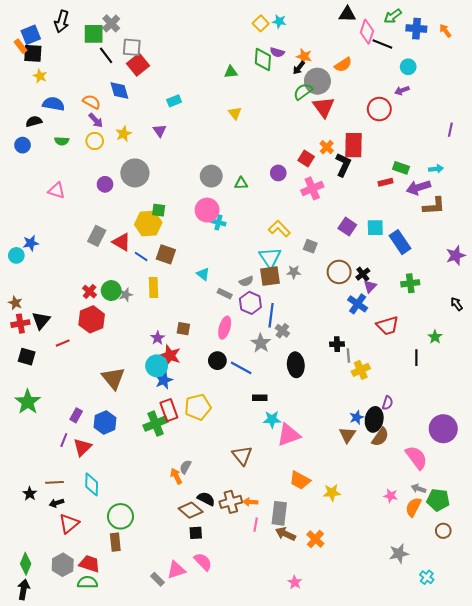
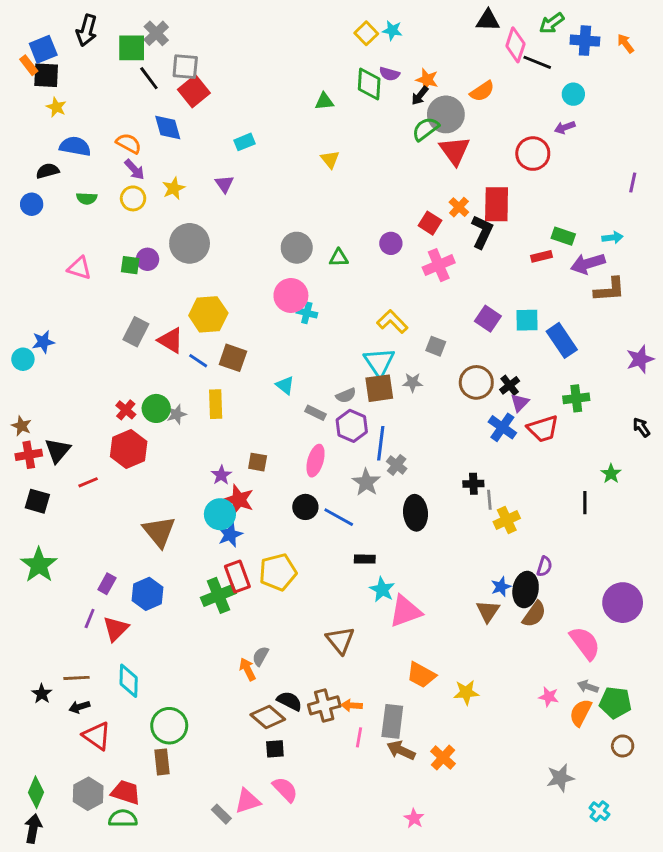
green square: (159, 210) -> (130, 265), moved
red trapezoid: (388, 326) -> (543, 429), moved
cyan star: (272, 419) -> (382, 590), turned 30
red triangle: (69, 524) -> (97, 736), turned -45

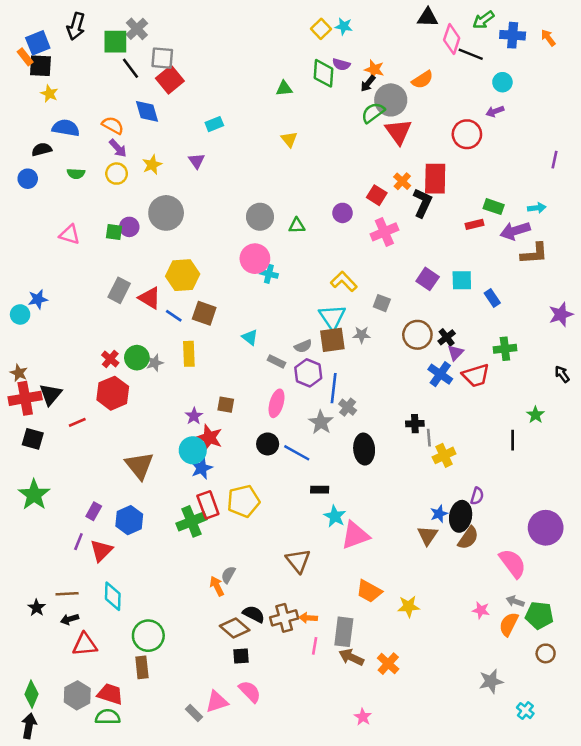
blue rectangle: (562, 340) -> (492, 298), size x0.6
red cross: (29, 455) -> (25, 398), size x1.4
red triangle: (97, 736) -> (85, 645), turned -40

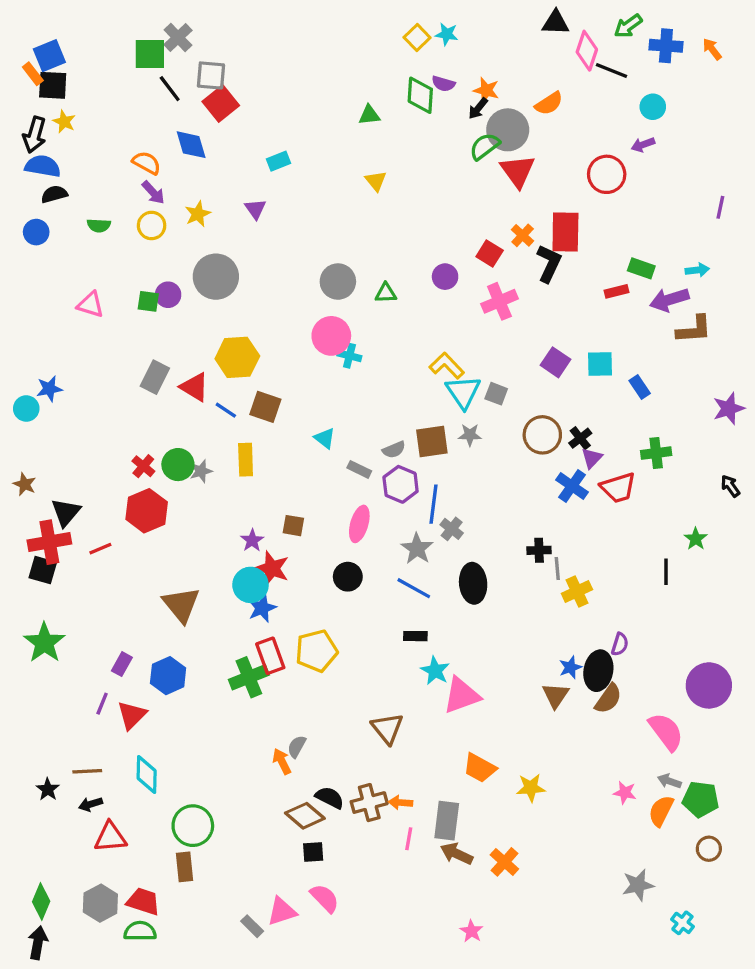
black arrow: (76, 26) -> (35, 135), moved
blue semicircle: (66, 128) -> (43, 166), moved
cyan triangle: (332, 317) -> (463, 392), moved
red cross: (25, 398) -> (49, 542), moved
blue line: (297, 453) -> (414, 588), moved

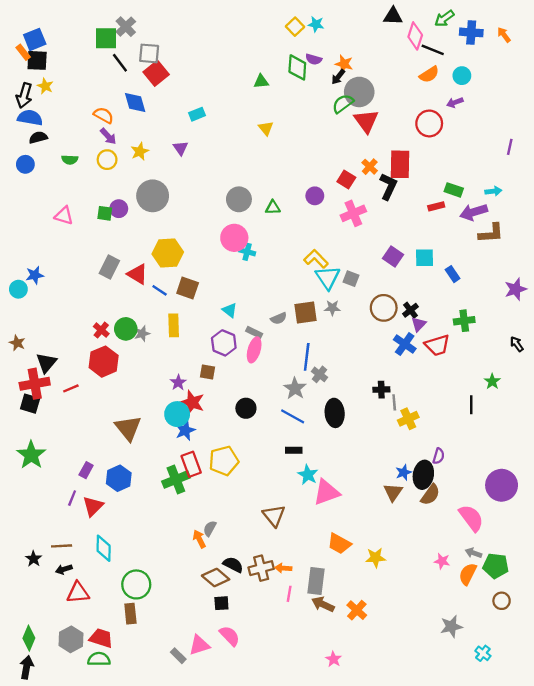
orange semicircle: (549, 103) -> (429, 74), moved
purple hexagon: (401, 484) -> (224, 343), moved
pink ellipse: (359, 524) -> (254, 350), moved

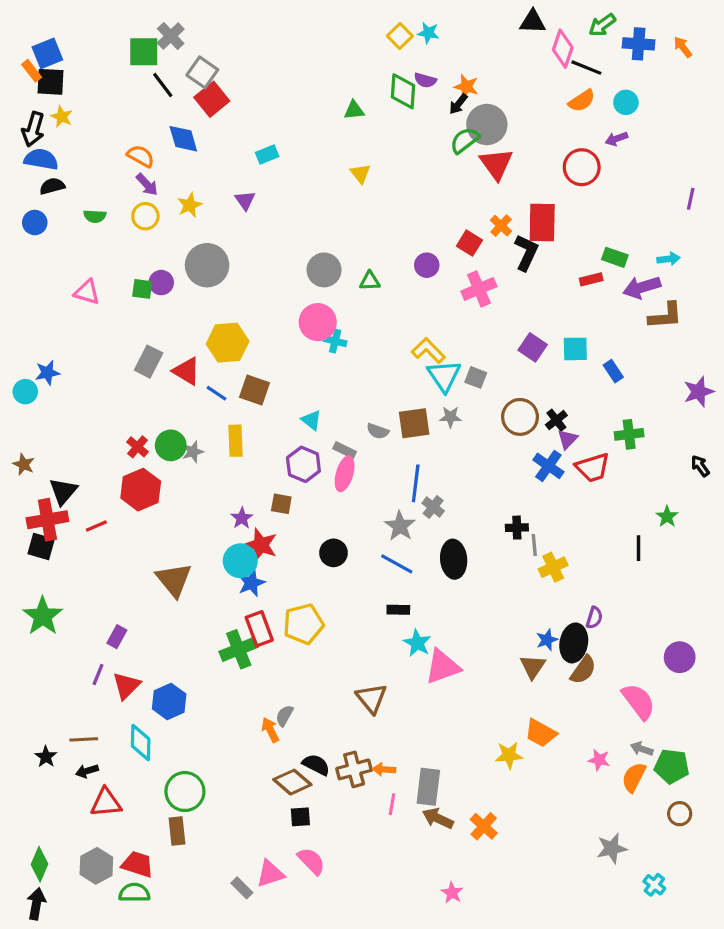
gray square: (149, 53) -> (202, 72), turned 30
gray semicircle: (279, 318) -> (378, 431), turned 42
blue hexagon: (119, 478) -> (169, 701), moved
purple circle: (502, 485) -> (680, 657), size x0.7
orange trapezoid: (339, 544) -> (541, 733), moved

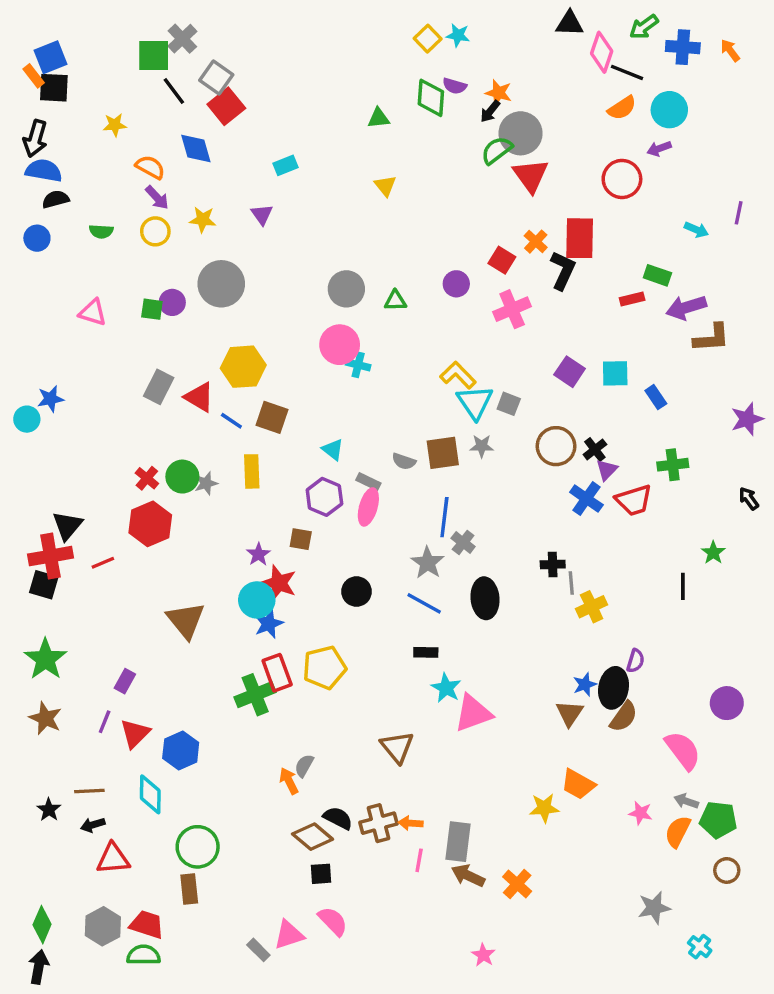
cyan circle: (626, 102) -> (669, 110), size x1.4
yellow star: (62, 117) -> (115, 125), moved, turned -30
yellow star: (190, 205) -> (203, 220), turned 30
cyan arrow: (669, 259) -> (696, 230), moved, turned 30
brown star: (24, 464) -> (45, 718), moved, size x1.4

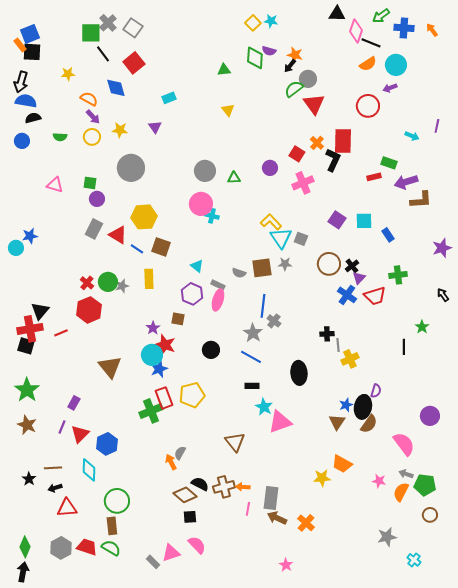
gray square: (216, 78) -> (133, 28), moved
gray circle: (521, 133) -> (308, 79), size x0.7
purple circle: (172, 302) -> (97, 199), moved
black ellipse: (485, 598) -> (299, 373), moved
green semicircle: (143, 955) -> (111, 548), moved, turned 30

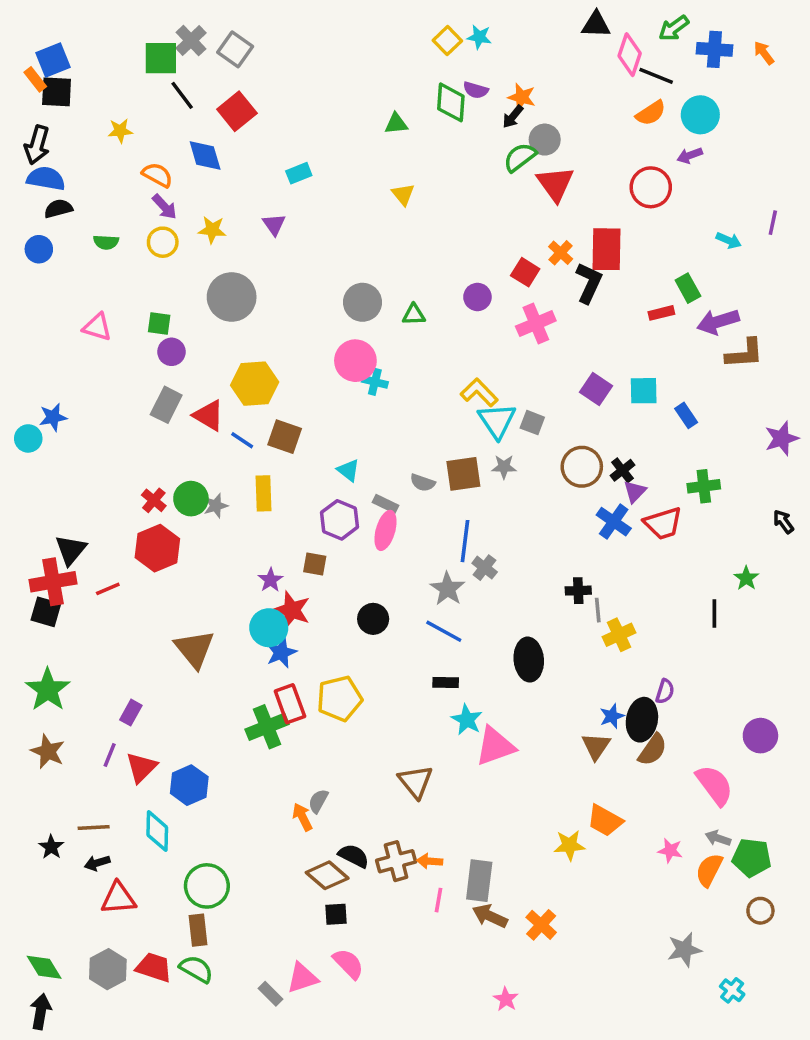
green rectangle: (389, 163) -> (688, 288), turned 42
green diamond: (25, 547) -> (44, 967), turned -55

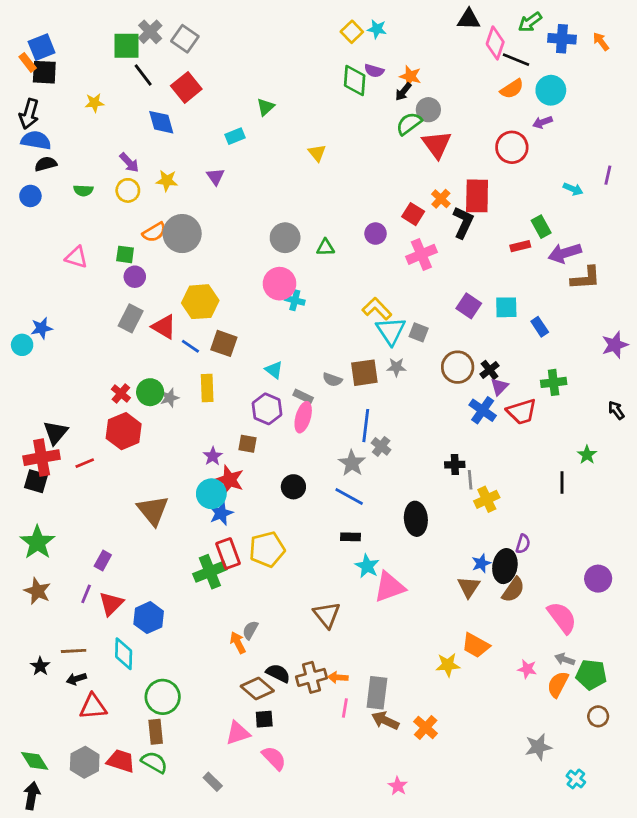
green triangle: (396, 124) -> (266, 107), moved, turned -36
orange semicircle: (157, 175) -> (154, 232), moved, turned 120
pink triangle: (302, 978) -> (238, 733), moved

